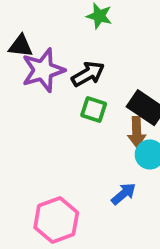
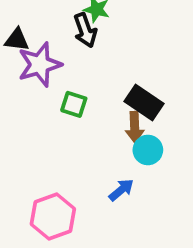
black arrow: (88, 74) -> (85, 30), moved, turned 100
green square: (94, 110) -> (74, 104), moved

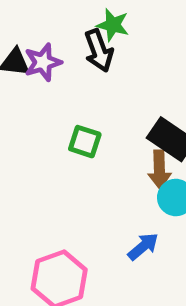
purple star: (40, 65) -> (43, 62), moved, size x0.7

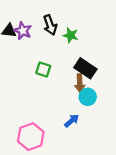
green star: (113, 25) -> (71, 35), moved
purple star: (43, 62) -> (23, 31), turned -30

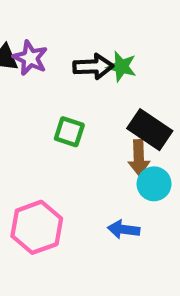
black arrow: (50, 25) -> (93, 67), moved, turned -72
blue arrow: (72, 121) -> (124, 229), turned -133
pink hexagon: (31, 137) -> (37, 227), moved

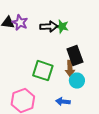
black rectangle: (150, 130) -> (75, 56), turned 36
green square: (69, 132) -> (43, 71), moved, size x1.5

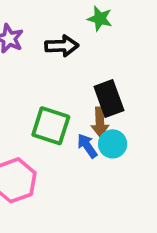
green star: (62, 27) -> (100, 19), moved
blue arrow: (63, 102) -> (87, 146), moved, turned 48

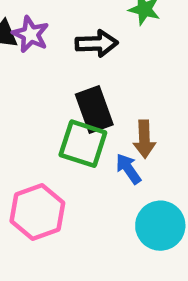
black rectangle: (109, 99) -> (94, 109), moved
cyan circle: (113, 144) -> (160, 226), moved, size x1.4

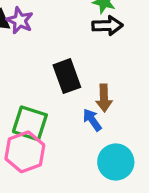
black arrow: (97, 43) -> (107, 26), moved
green square: (83, 144) -> (30, 123), moved

